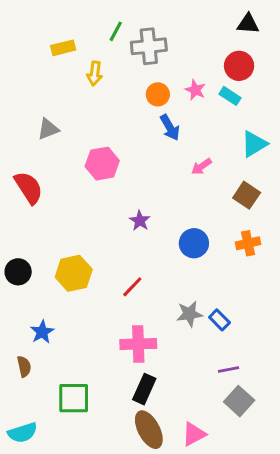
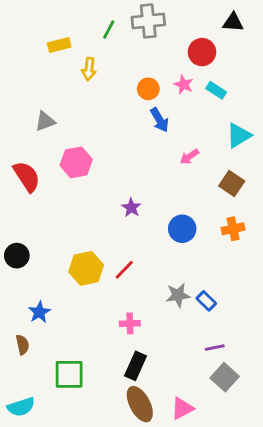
gray cross: (149, 46) -> (148, 21), moved
red circle: (239, 66) -> (202, 52), moved
pink hexagon: (102, 164) -> (76, 162), moved
yellow hexagon: (74, 273) -> (86, 268), moved
pink cross: (138, 344) -> (130, 323), size x0.6

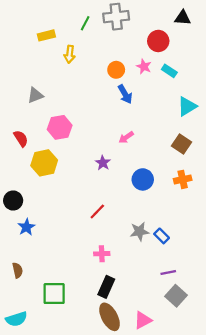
pink arrow: (189, 157) -> (126, 137), moved
red semicircle: (27, 176) -> (21, 138), size x0.7
yellow hexagon: (86, 268) -> (44, 163), moved
blue star: (39, 312) -> (26, 227), moved

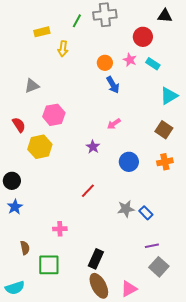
blue star: (26, 227) -> (15, 207), moved
pink cross: (102, 254) -> (60, 229), moved
brown semicircle: (18, 270) -> (25, 248), moved

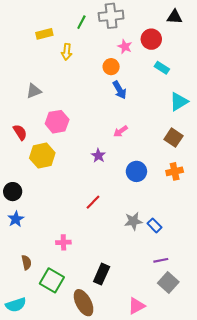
pink star: (130, 60) -> (125, 47), moved
green square: (49, 265) -> (52, 280), turned 30
brown ellipse: (99, 286) -> (84, 303), moved

